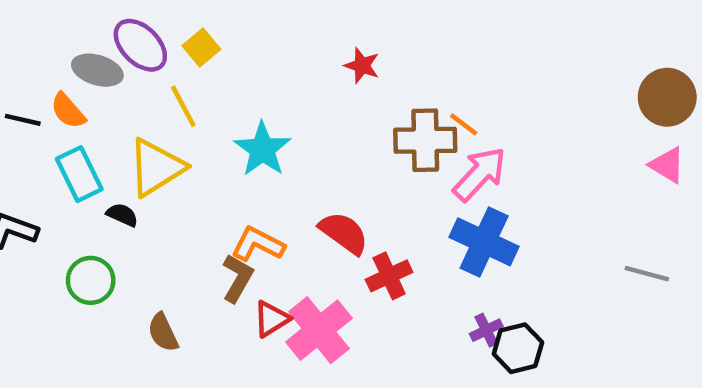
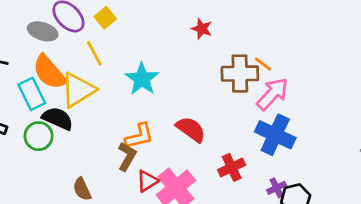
orange semicircle: (68, 111) -> (49, 72), moved, size x1.6
black semicircle: (122, 215) -> (58, 118), size x1.6
orange L-shape: (258, 244) -> (139, 136), turned 140
red cross: (389, 276) -> (232, 167), moved
green circle: (91, 280) -> (39, 136), moved

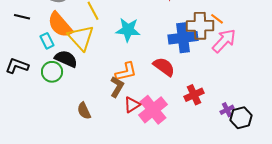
cyan star: (142, 79) -> (128, 30), turned -30
yellow triangle: (78, 90) -> (81, 38), turned -40
cyan rectangle: (32, 94) -> (47, 41), size x0.7
blue cross: (275, 135) -> (183, 38), moved, turned -32

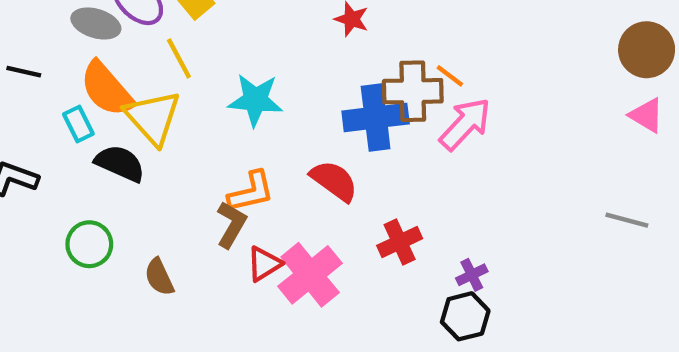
green circle: (52, 72) -> (89, 244), moved
black hexagon: (241, 118) -> (465, 316), moved

